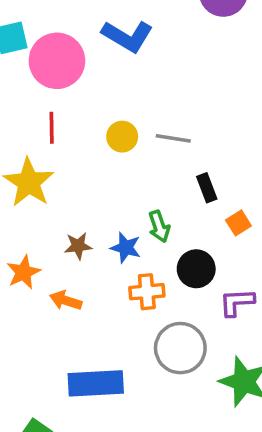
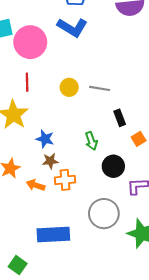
brown star: (78, 246) -> (50, 161), moved
blue star: (126, 248) -> (45, 139), moved
orange cross: (147, 292) -> (65, 180), moved

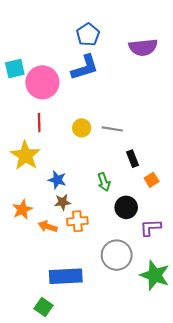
blue L-shape: (72, 27) -> (85, 67), turned -48
green square: (18, 265) -> (43, 307), moved

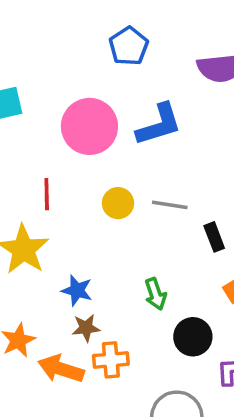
blue L-shape: (85, 67) -> (159, 125), moved
pink circle: (42, 82) -> (89, 126), moved
black rectangle: (133, 159) -> (214, 237), moved
orange arrow: (48, 226) -> (61, 369), size x1.4

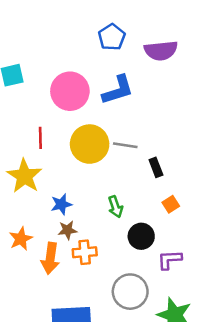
blue pentagon: (129, 46) -> (112, 37), moved
yellow circle: (118, 203) -> (90, 144), size x1.8
blue star: (77, 290) -> (61, 204), turned -30
orange arrow: (61, 369) -> (50, 258), turned -100

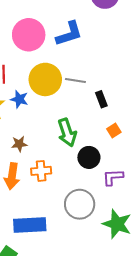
blue star: (61, 204) -> (19, 99), moved, turned 30
green arrow: (115, 207) -> (67, 132), size x1.5
brown star: (67, 230) -> (19, 144), moved

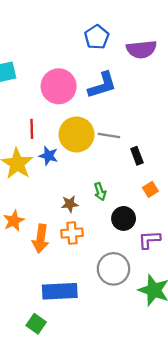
green arrow: (67, 132) -> (100, 192), size x0.6
brown star: (19, 144) -> (70, 204), moved

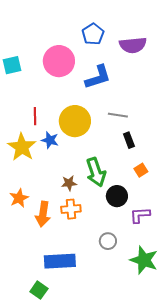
pink circle: (59, 86) -> (59, 61), moved
gray line: (109, 136) -> (118, 115), moved
green arrow: (100, 192) -> (96, 172), size x1.8
gray circle: (113, 269) -> (108, 241), size x0.6

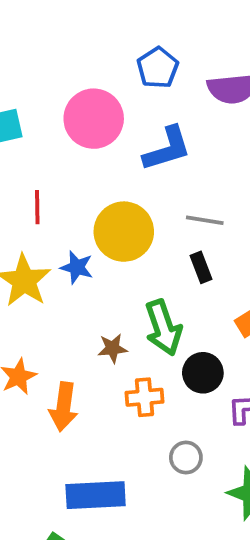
red line: (35, 116) -> (37, 207), moved
black rectangle: (129, 140) -> (201, 267), moved
orange cross: (71, 209) -> (145, 397), moved

